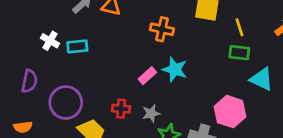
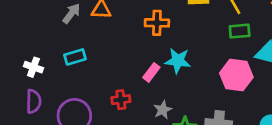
white cross: (50, 41) -> (33, 67), moved
red cross: (121, 109) -> (121, 100), moved
pink hexagon: (230, 112) -> (236, 75), moved

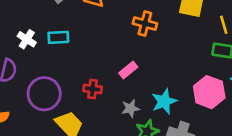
cyan star: (178, 61) -> (164, 101), moved, turned 30
white cross: (33, 67) -> (27, 39), moved

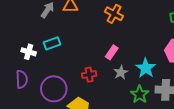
orange cross: (145, 24) -> (114, 14), turned 30
gray star: (130, 108) -> (121, 72), moved

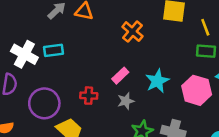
white cross: (29, 52) -> (24, 54), size x1.5
cyan star: (146, 68) -> (157, 81), moved

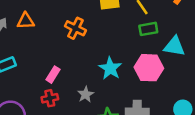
pink rectangle: (120, 76) -> (53, 75), moved

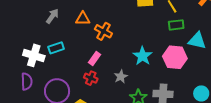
orange triangle: (26, 21) -> (83, 19), moved
orange cross: (75, 28) -> (103, 31), moved
red cross: (50, 98) -> (91, 78), turned 32

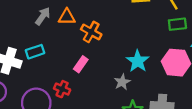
gray arrow: (52, 16) -> (43, 16), moved
gray star: (121, 77) -> (122, 82), moved
red cross: (91, 78) -> (62, 89), moved

